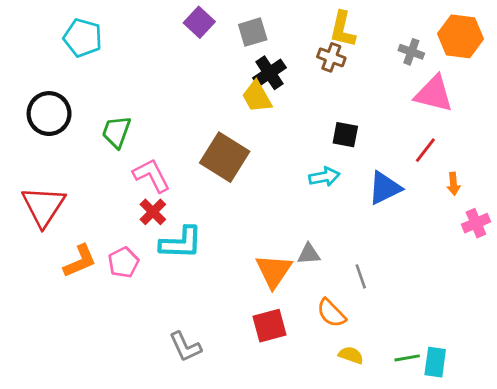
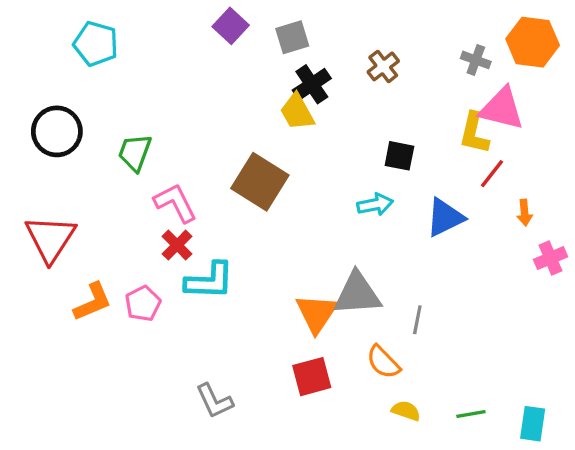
yellow L-shape: (343, 29) -> (474, 133), moved
brown cross: (331, 57) -> (383, 66), turned 32
gray triangle: (309, 254) -> (357, 294), size x1.8
gray line: (361, 276) -> (417, 320), turned 30
cyan rectangle: (435, 362) -> (533, 424), moved

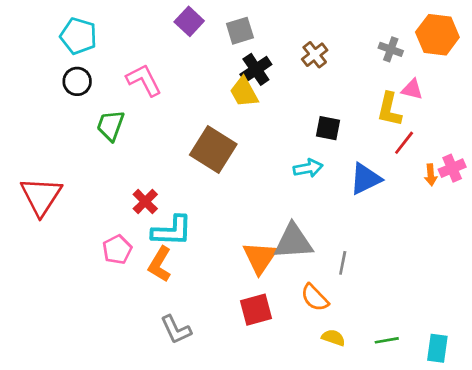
pink triangle: (502, 109) -> (412, 89), size x0.6
black circle: (57, 131) -> (77, 81), moved, size x0.7
pink L-shape: (175, 203) -> (144, 80), moved
pink cross: (550, 258) -> (452, 168), moved
orange L-shape: (93, 302) -> (160, 264), moved, turned 144

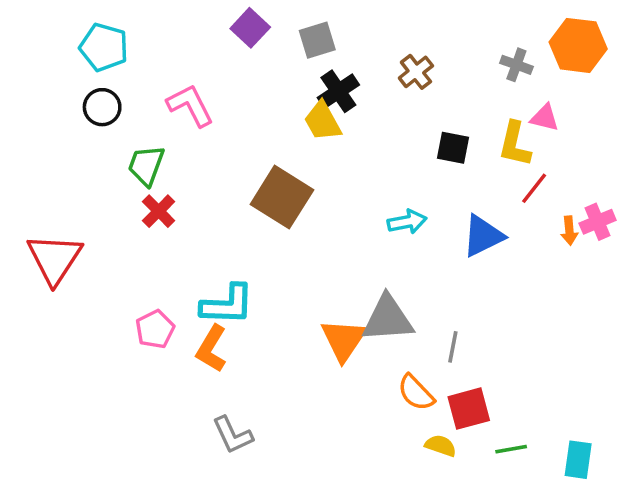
black square: (328, 128) -> (453, 148), moved
red cross: (145, 202) -> (159, 211), moved
red square: (256, 310) -> (469, 409), moved

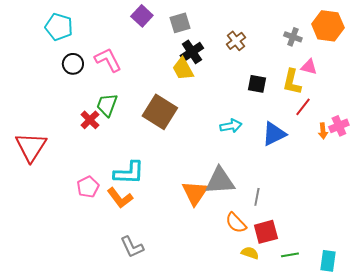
black circle: (102, 107) -> (73, 64), moved
green trapezoid: (146, 165) -> (107, 105), moved
orange L-shape: (211, 349) -> (120, 198), turned -68

